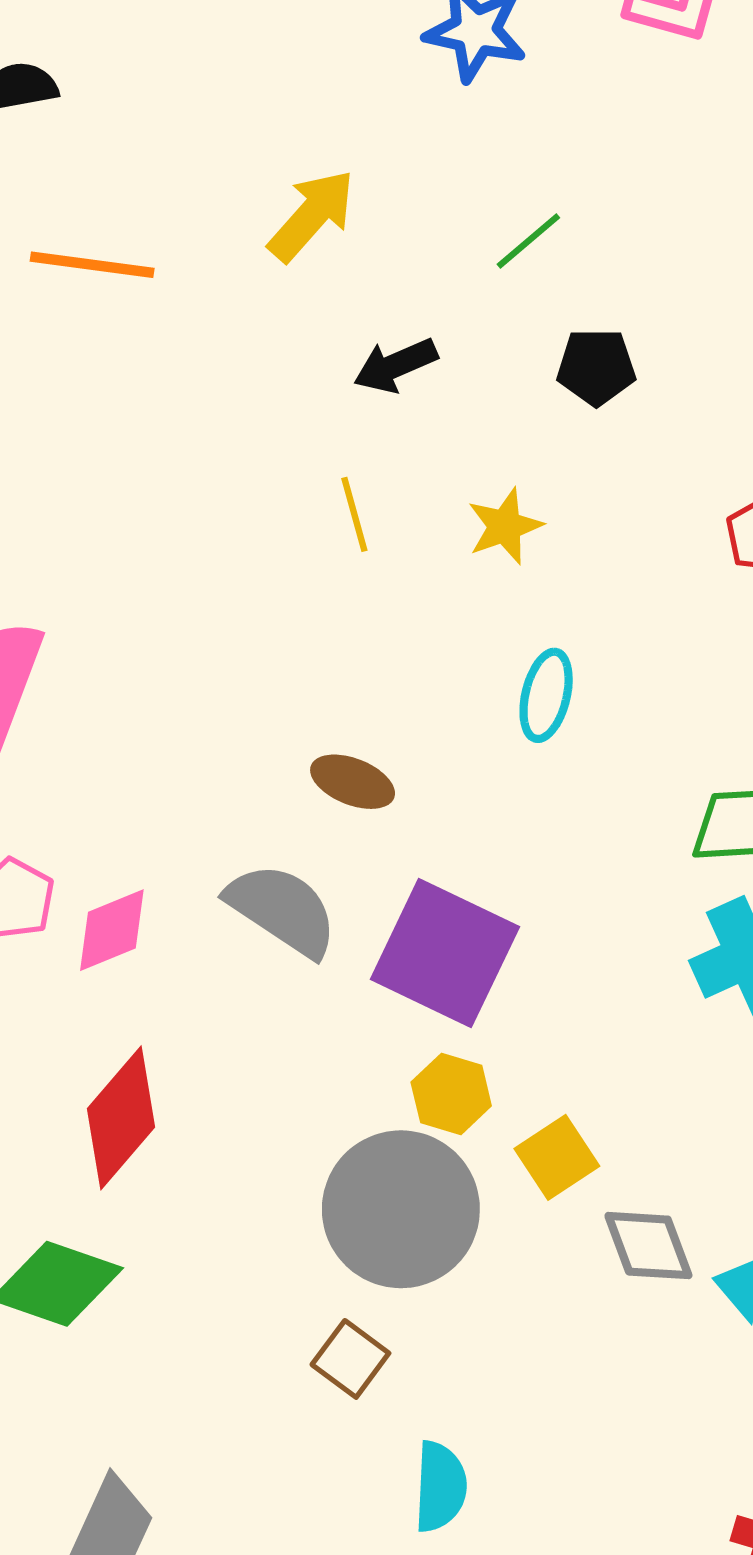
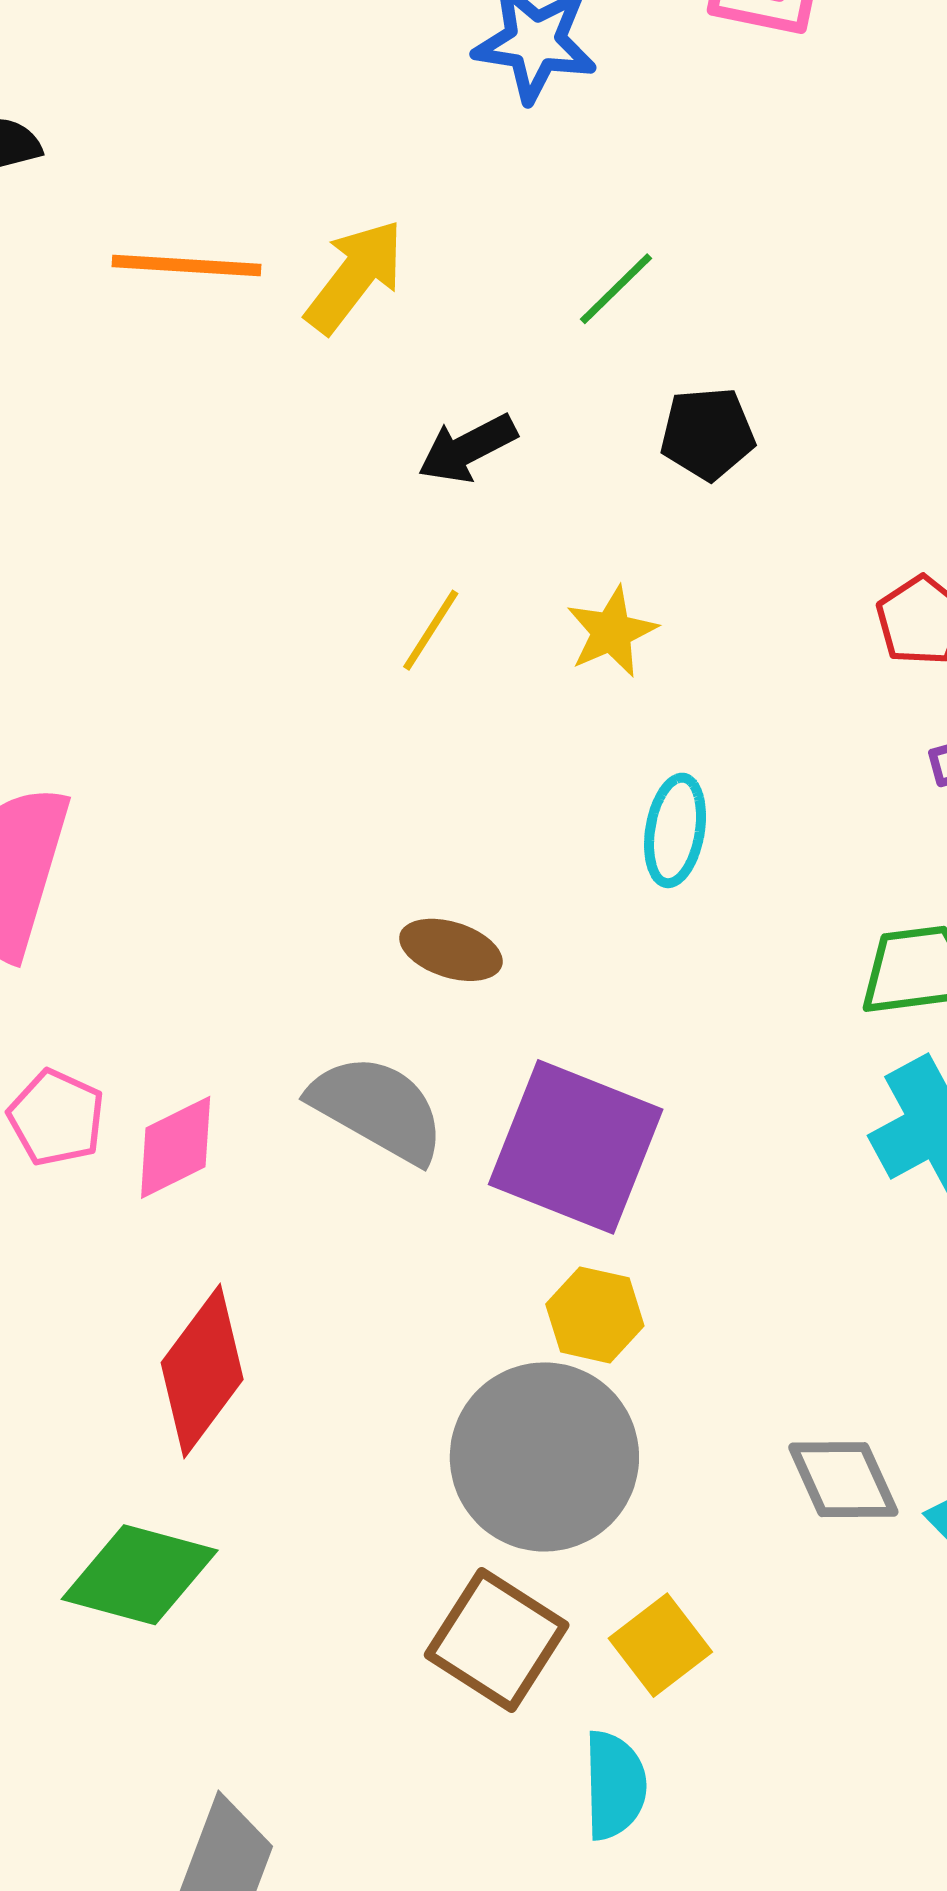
orange line: (92, 265) -> (186, 266), moved
yellow line: (354, 514) -> (431, 630), turned 52
yellow square: (557, 1157) -> (660, 1645), moved
brown square: (350, 1359) -> (497, 1640), size x1.5

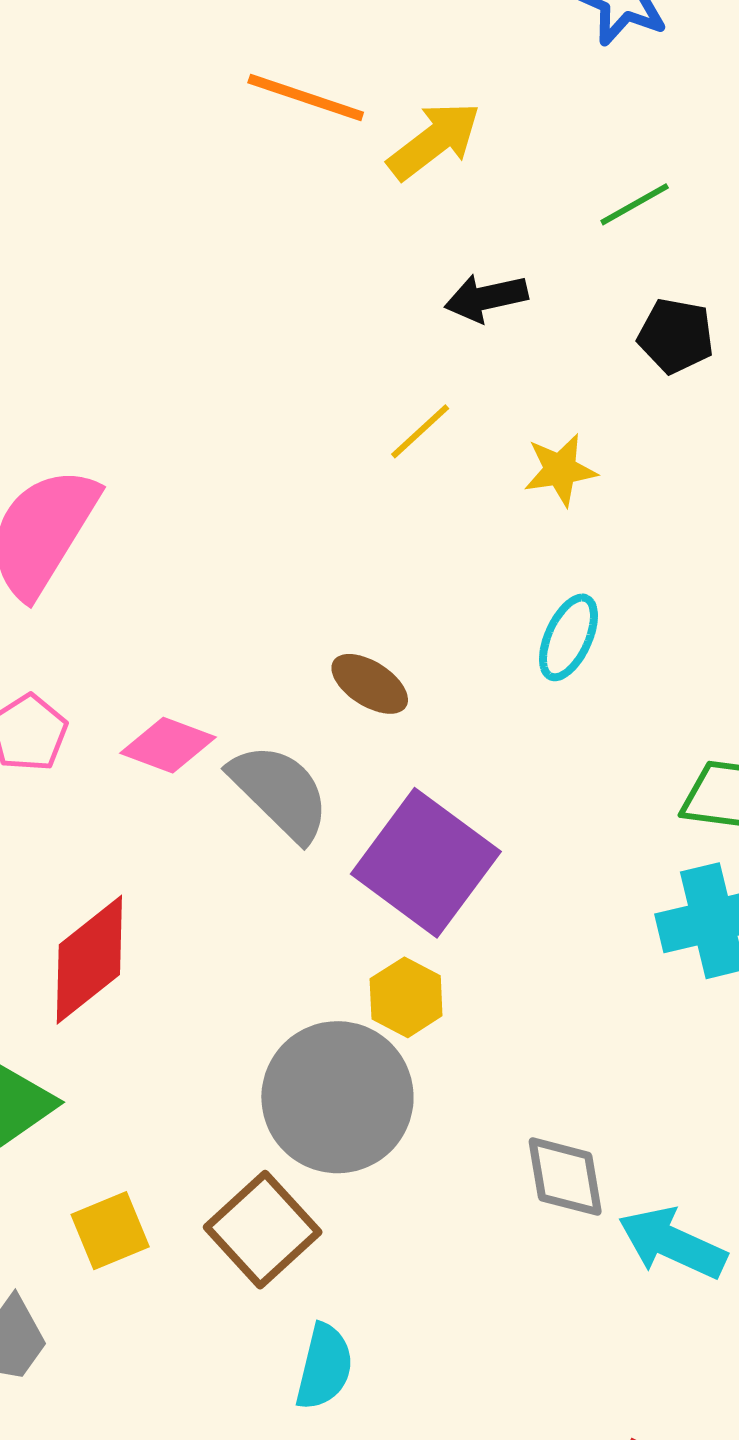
pink diamond: (176, 1147) -> (168, 745), moved, turned 32
yellow square: (660, 1645) -> (110, 1231), moved

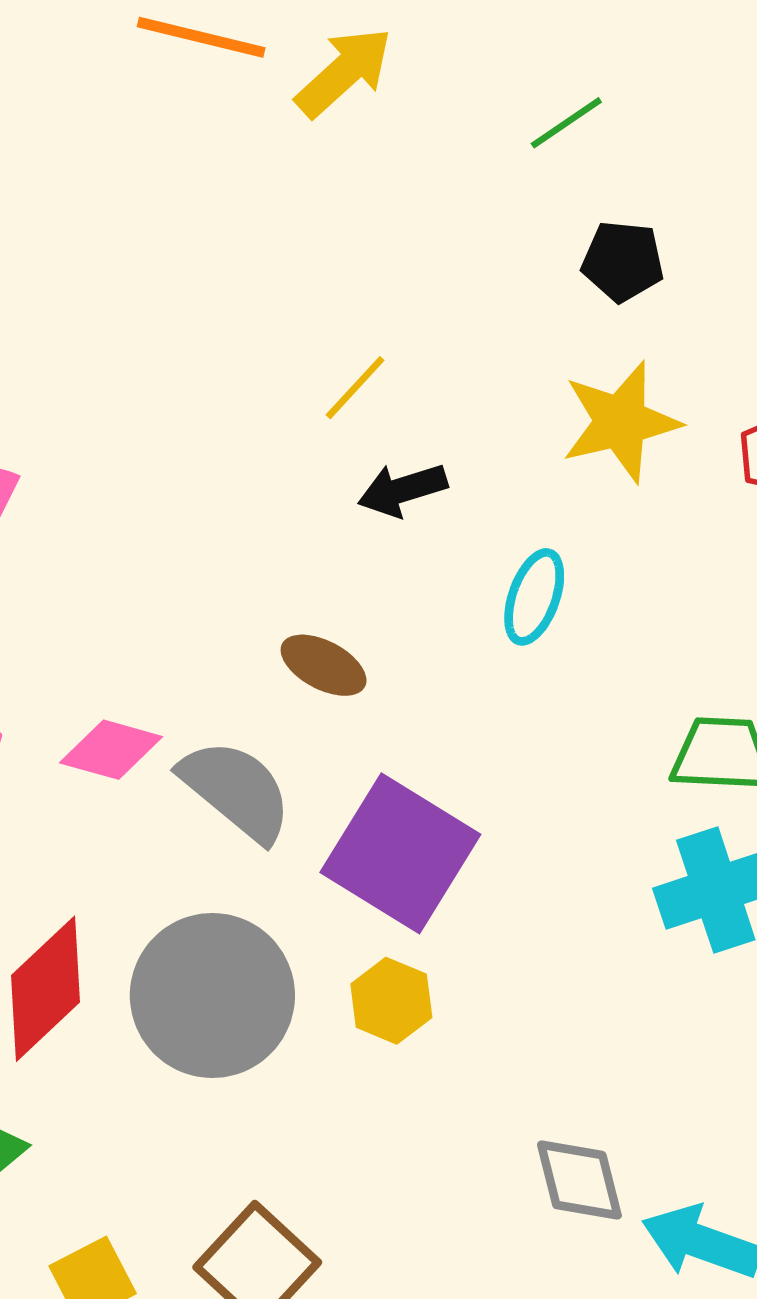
black arrow: (486, 298) -> (402, 490), moved
yellow star: (560, 470) -> (621, 422), moved, size x1.5
gray circle: (337, 1097) -> (212, 995), moved

